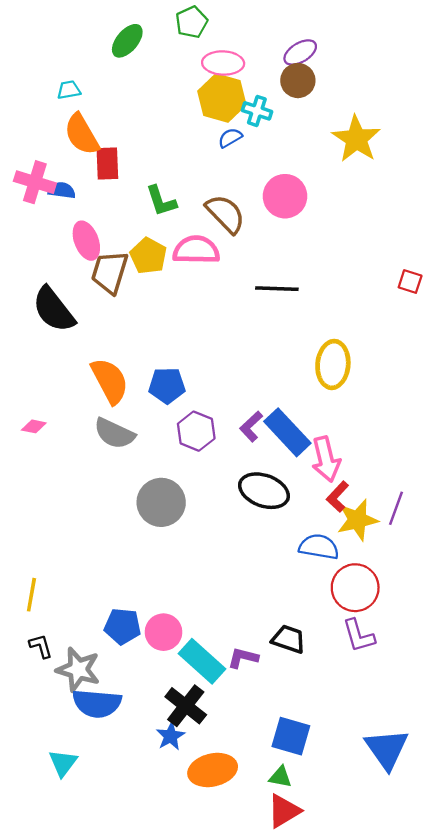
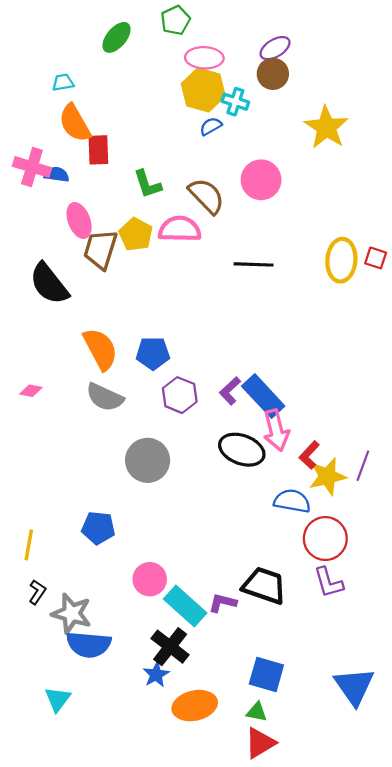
yellow ellipse: (333, 364) -> (341, 260), moved
pink arrow: (326, 459) -> (276, 430), moved
blue pentagon: (123, 626) -> (98, 528), moved
black trapezoid: (289, 639) -> (264, 586), size x1.4
black L-shape: (41, 646) -> (37, 592), turned 50

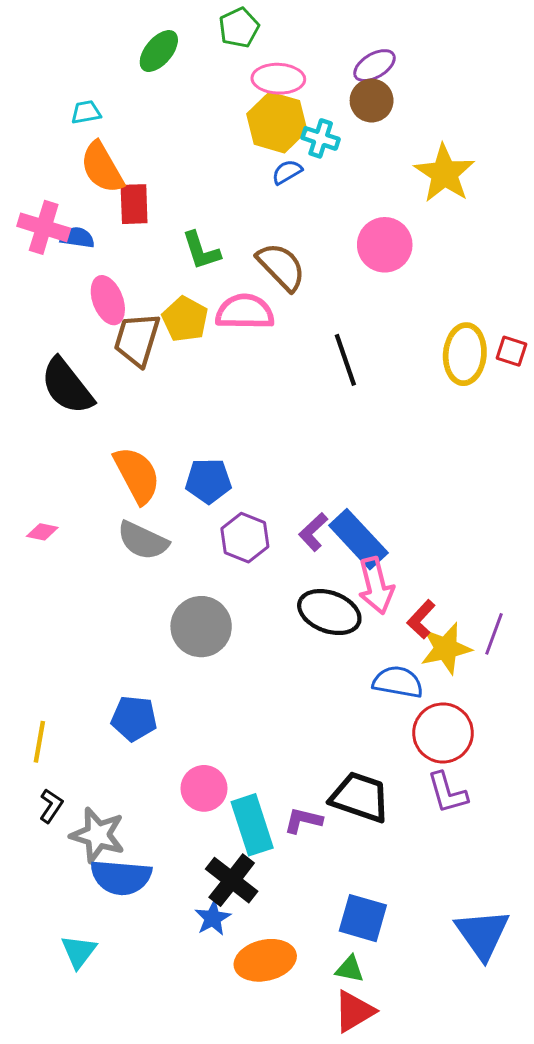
pink circle: (261, 180) -> (385, 245), moved
black line: (254, 264) -> (345, 360), turned 69
cyan rectangle: (185, 606) -> (252, 825), turned 30

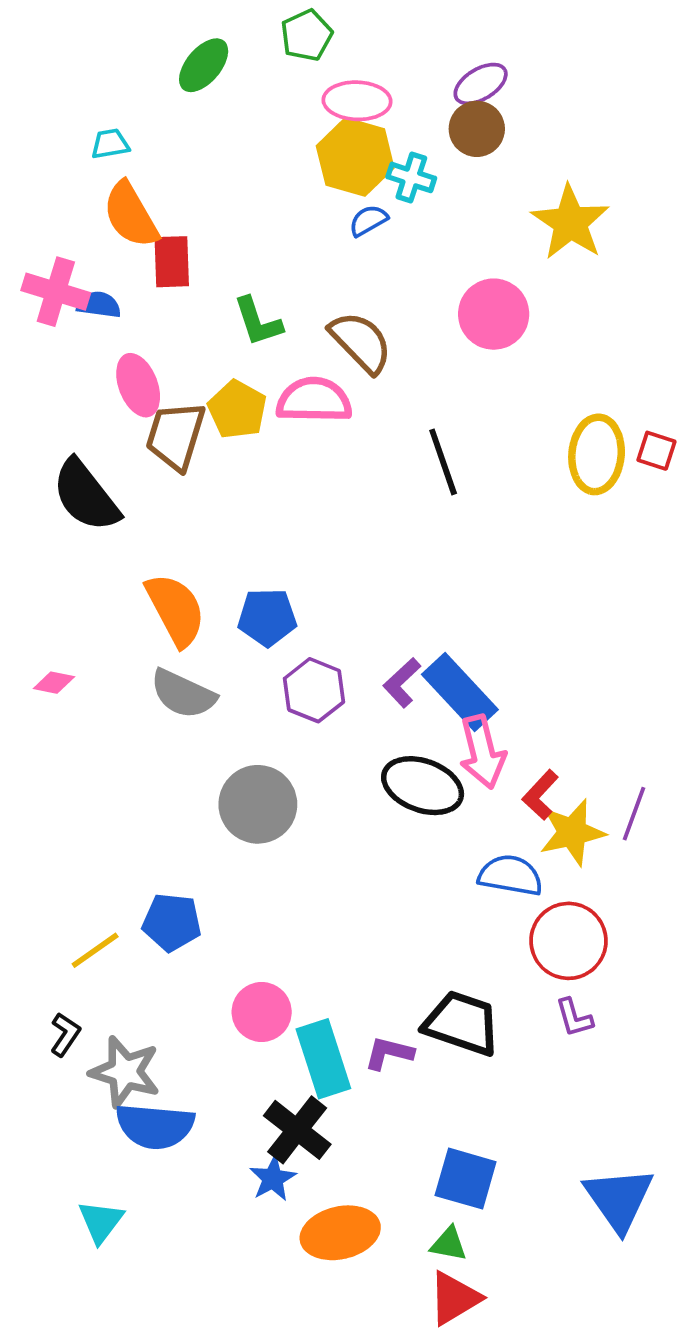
yellow line: (39, 742) -> (95, 950), moved, turned 45
purple L-shape: (447, 793) -> (574, 1018), size x0.7

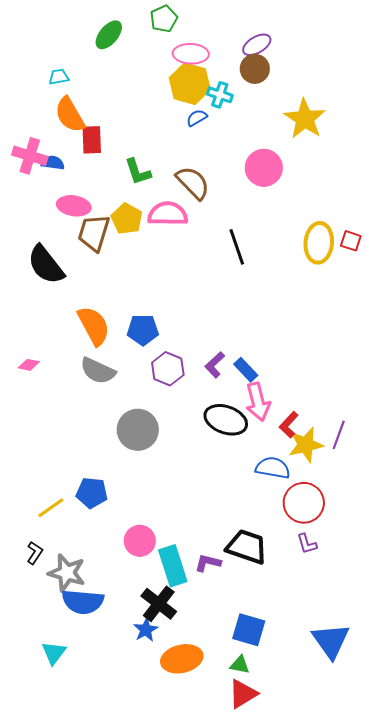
pink ellipse: (138, 385) -> (74, 206), turned -60
blue rectangle: (460, 692) -> (246, 370), size x0.6

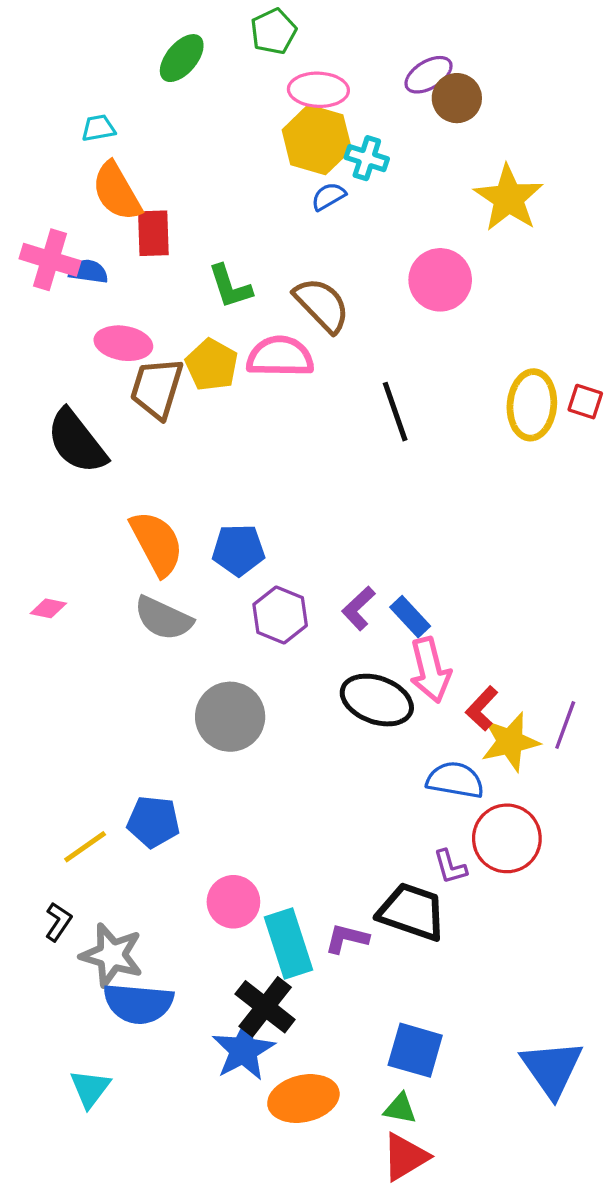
brown circle: (255, 69) -> (457, 98), moved
purple L-shape: (307, 544) -> (450, 867), moved
blue star: (146, 630) -> (243, 1050), size x1.5

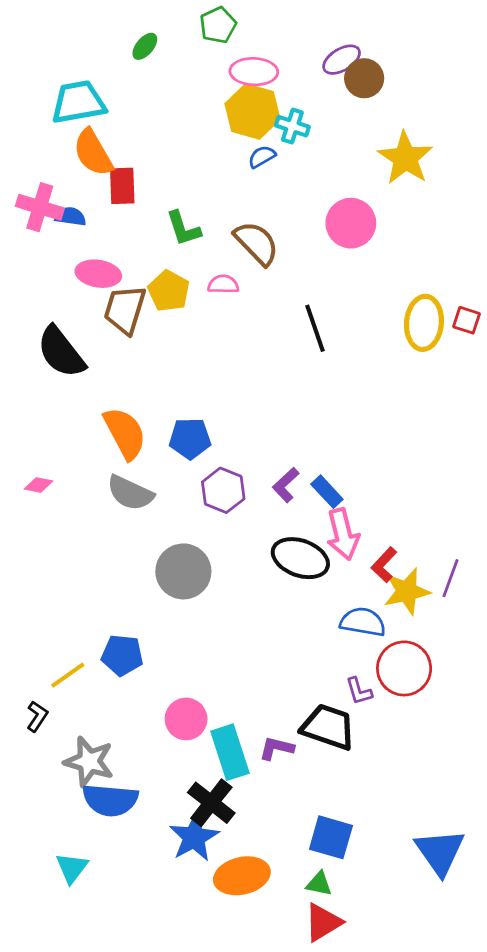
green ellipse: (182, 58) -> (145, 46), size x0.7
cyan trapezoid: (98, 128) -> (78, 102), size x2.0
pink semicircle: (280, 357) -> (223, 284), size x0.6
black L-shape: (58, 922) -> (37, 716), moved

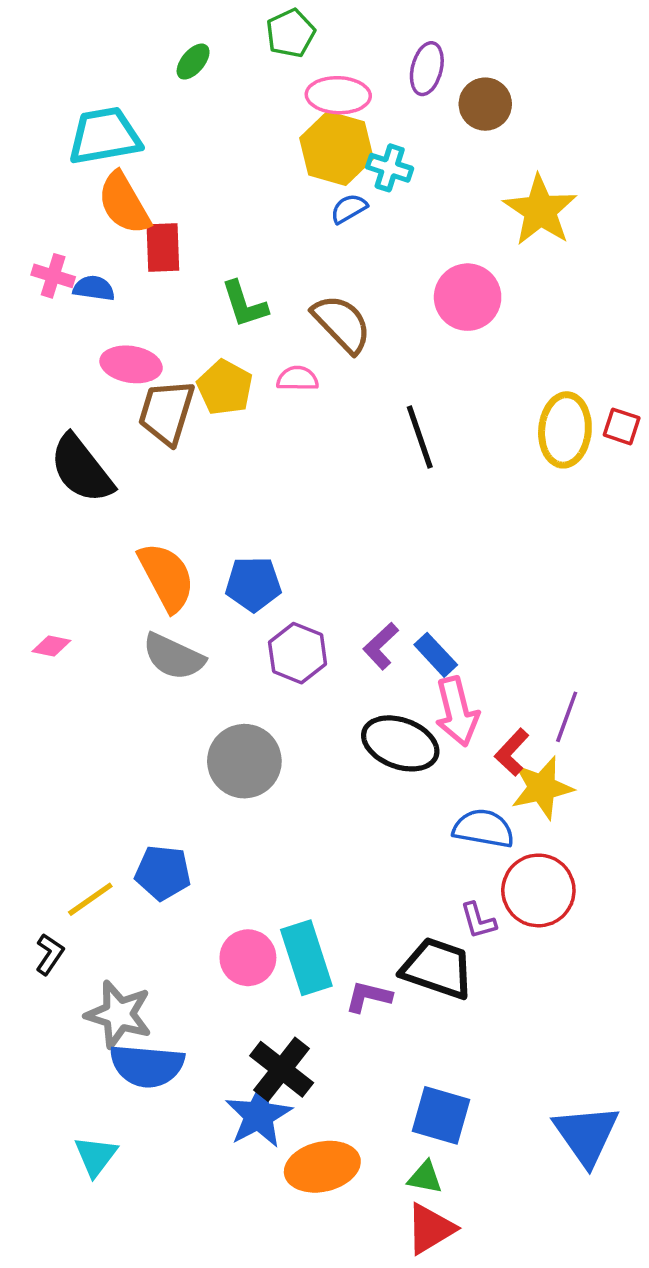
purple ellipse: (342, 60) -> (427, 69), moved, turned -45
pink cross: (40, 207) -> (53, 276), size x0.7
purple line: (451, 578) -> (567, 717), moved
cyan rectangle: (230, 752) -> (306, 958), moved

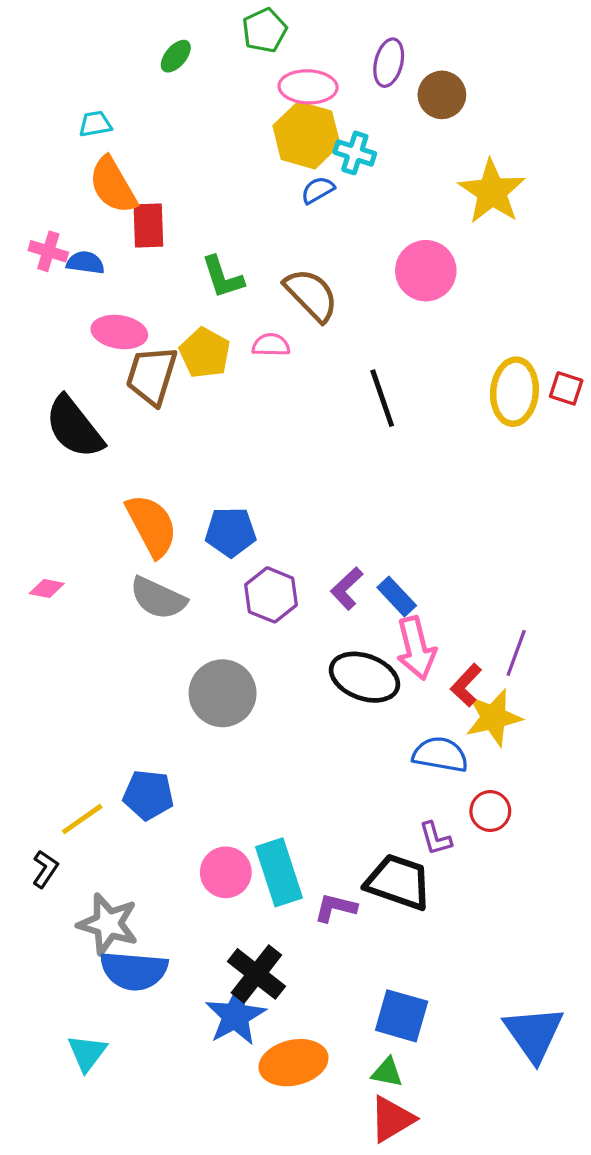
cyan trapezoid: (104, 136) -> (95, 124), size x0.5
red circle: (538, 890) -> (490, 811), size x0.6

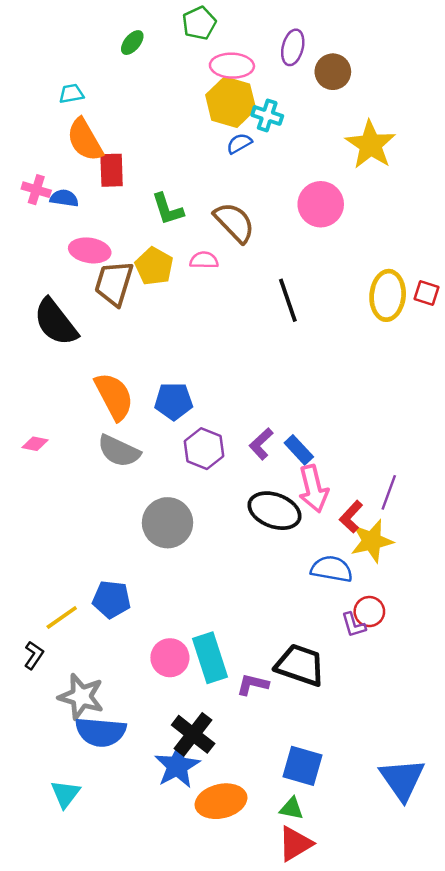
purple L-shape: (435, 838) -> (354, 625), moved

